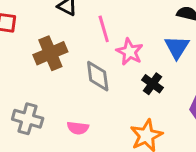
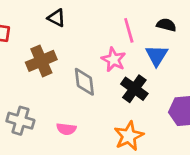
pink line: (104, 29) -> (129, 30), moved
black cross: (152, 84) -> (134, 89), size x1.4

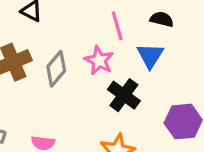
gray diamond: (84, 82) -> (56, 69), moved, turned 48

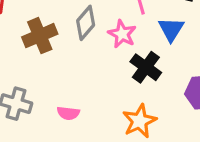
gray diamond: (56, 69) -> (86, 23), moved

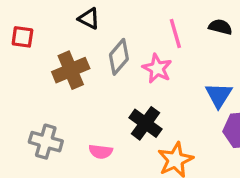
blue triangle: (171, 29) -> (219, 95), moved
black cross: (146, 67) -> (145, 123), moved

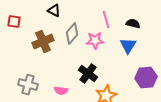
black semicircle: (220, 27) -> (133, 24), moved
pink star: (157, 68) -> (95, 41), turned -30
blue triangle: (219, 95) -> (128, 46), moved

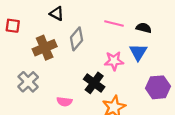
pink line: (106, 20) -> (114, 23), turned -60
pink star: (95, 41) -> (114, 61), moved
gray cross: (28, 85) -> (28, 82), moved, turned 30

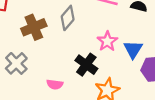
blue triangle: (138, 52) -> (133, 49), moved
pink star: (114, 61) -> (107, 41), turned -30

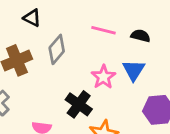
blue triangle: (133, 49) -> (134, 70), moved

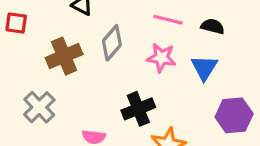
pink star: (103, 77) -> (161, 58), moved, turned -30
black cross: (79, 104) -> (138, 109), turned 32

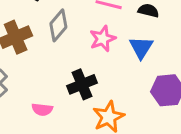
pink star: (161, 58) -> (103, 39), turned -30

